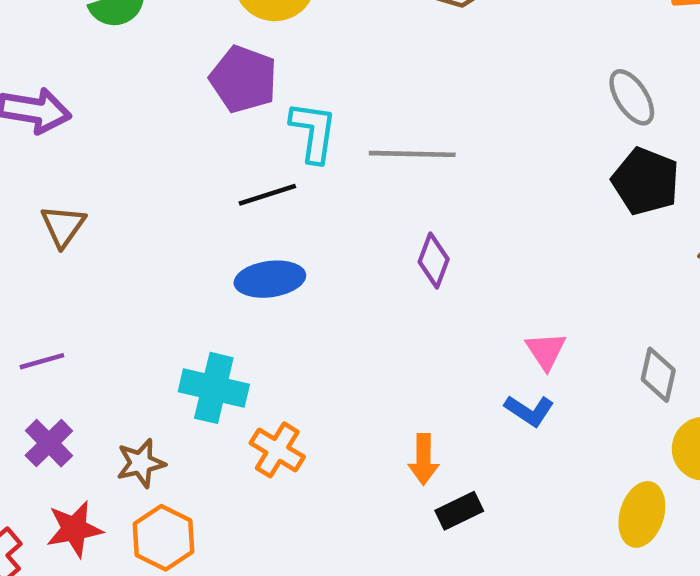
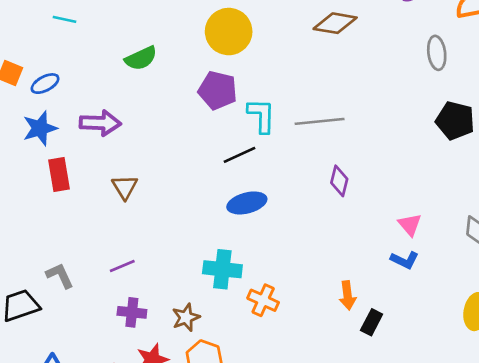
gray ellipse: (632, 97) -> (437, 53), moved, turned 32
purple cross: (49, 443) -> (132, 312), turned -32
black rectangle: (459, 511) -> (372, 322), turned -30

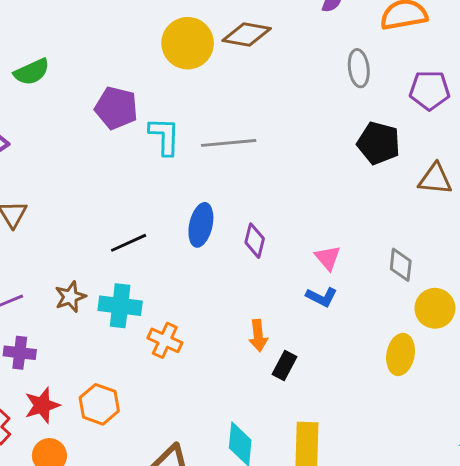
yellow circle: (229, 32) -> (188, 43), moved
black line: (240, 155) -> (129, 243), moved
purple diamond: (339, 181) -> (255, 241), moved
blue ellipse: (247, 203) -> (201, 225), moved, turned -63
brown star: (186, 317) -> (70, 297), moved

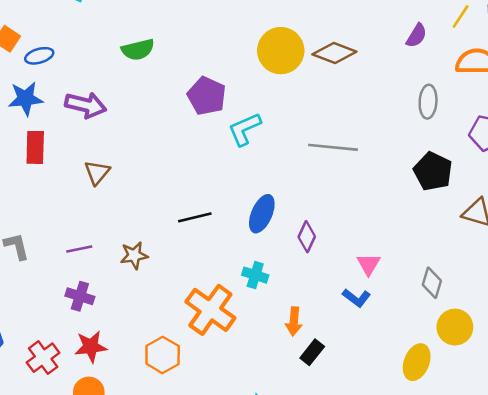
cyan L-shape: (164, 136) -> (245, 129), turned -126
gray line: (229, 143) -> (333, 147), moved
cyan cross: (120, 306) -> (255, 275), moved, size x0.7
orange cross: (165, 340) -> (210, 310), size x1.6
orange hexagon: (99, 404) -> (163, 355), moved

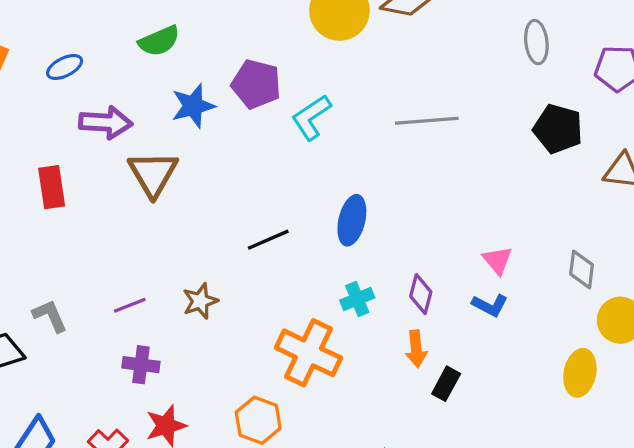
blue ellipse: (39, 56) -> (65, 67), moved
blue star: (26, 98) -> (193, 106), moved
brown triangle: (97, 172) -> (153, 174), moved, size x1.5
purple diamond: (307, 237) -> (421, 294), moved
cyan cross: (255, 275) -> (357, 299), turned -30

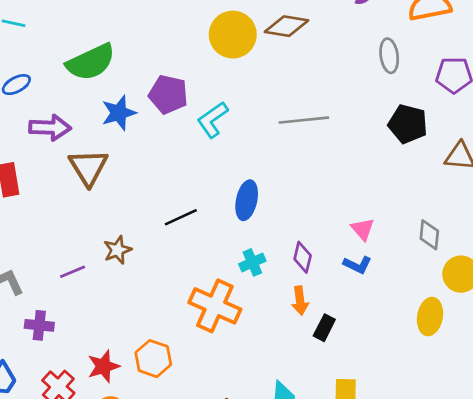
green semicircle: (159, 41) -> (91, 62), size x1.5
brown star: (200, 301) -> (117, 250), moved
purple cross: (141, 365) -> (39, 325), moved
orange hexagon: (258, 420) -> (153, 359), moved

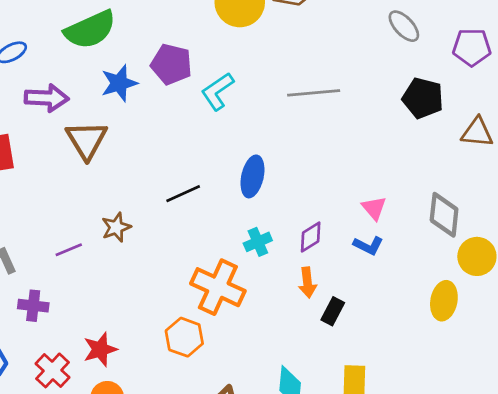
gray ellipse: (389, 56) -> (404, 26), turned -36
gray diamond: (429, 235) -> (444, 215), size x1.4
purple diamond: (303, 257) -> (311, 237), turned 44
orange hexagon: (153, 359) -> (184, 337), moved

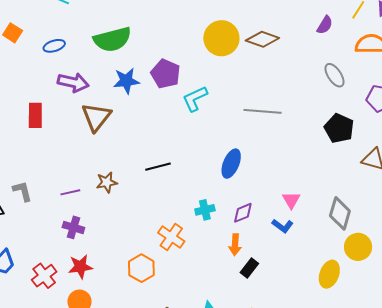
blue ellipse: (252, 176) -> (231, 164), moved
orange cross: (218, 287) -> (171, 237), size x0.7
purple cross: (33, 306) -> (73, 227), moved

